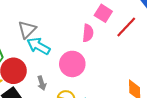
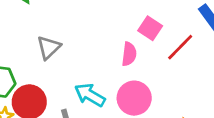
cyan arrow: (39, 46) -> (90, 95), moved
pink circle: (72, 64) -> (134, 98), moved

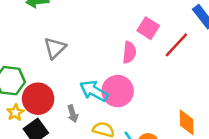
pink circle: (134, 98) -> (118, 91), moved

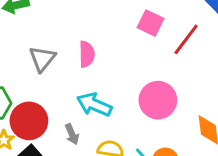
pink semicircle: (129, 52) -> (87, 54), moved
pink circle: (118, 91) -> (158, 100), moved

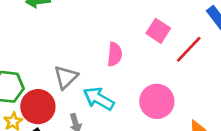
pink semicircle: (87, 54) -> (115, 54), moved
gray triangle: (42, 59) -> (66, 77), moved

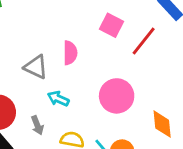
gray triangle: (66, 77) -> (36, 67), moved, turned -45
cyan arrow: (99, 99) -> (58, 99), size x0.7

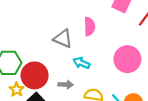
gray arrow: (37, 125) -> (66, 85), turned -64

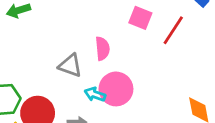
pink circle: (127, 59) -> (116, 89), moved

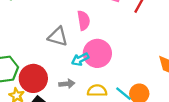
cyan arrow: (95, 94) -> (80, 59), turned -42

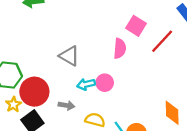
pink semicircle: (84, 20) -> (120, 48), moved
pink circle: (97, 53) -> (105, 83), size x0.6

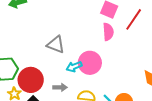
pink semicircle: (120, 48) -> (108, 32), moved
pink circle: (105, 83) -> (90, 63), size x1.5

